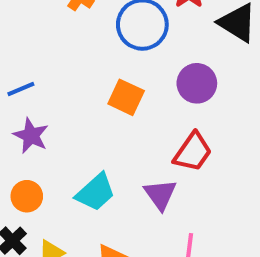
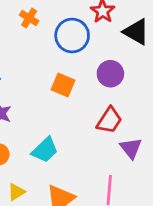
purple triangle: (160, 194) -> (131, 148), moved

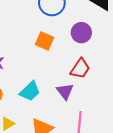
purple triangle: (131, 148) -> (65, 91), moved

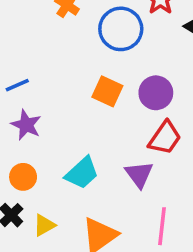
purple circle: (81, 33) -> (156, 93), moved

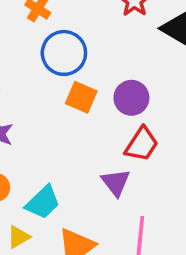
blue circle: (121, 29) -> (64, 53), moved
cyan trapezoid: (82, 173) -> (43, 202), moved

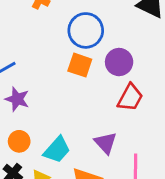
blue circle: (64, 53) -> (86, 30), moved
purple triangle: (116, 182) -> (106, 143), moved

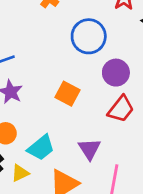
orange square: (80, 65) -> (67, 94), moved

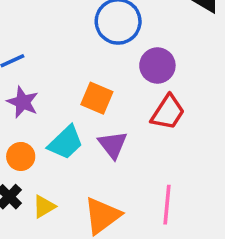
cyan trapezoid: (41, 148) -> (66, 142), moved
purple triangle: (90, 149) -> (113, 145), moved

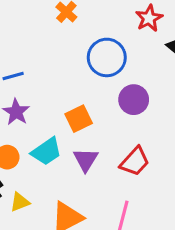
orange square: (97, 98) -> (79, 119), turned 32
red trapezoid: (168, 112) -> (135, 162), moved

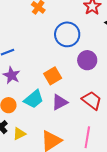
purple triangle: (86, 160) -> (60, 102), turned 36
red trapezoid: (135, 162) -> (92, 100), turned -90

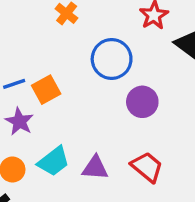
orange square: (53, 76) -> (46, 90), moved
purple triangle: (60, 102) -> (95, 168), turned 30

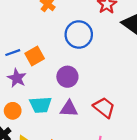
purple circle: (142, 102) -> (67, 77), moved
cyan trapezoid: (54, 161) -> (41, 105), turned 35

